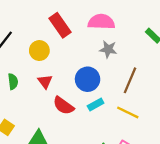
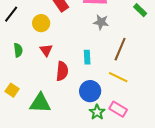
blue circle: (88, 79) -> (90, 91), moved
cyan rectangle: (96, 104) -> (87, 57), moved, turned -64
red semicircle: (63, 106) -> (62, 71), turned -120

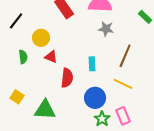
yellow circle: (41, 23) -> (41, 38), moved
red triangle: (46, 50) -> (51, 57), turned -32
pink rectangle: (118, 109) -> (123, 116), turned 36

